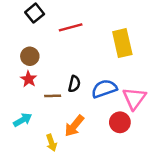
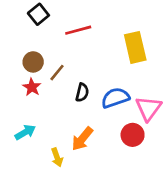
brown line: (53, 96) -> (57, 73), moved, turned -49

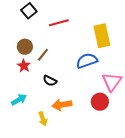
black semicircle: (82, 92) -> (50, 81), moved, turned 104
blue semicircle: (115, 98) -> (87, 61), moved
orange arrow: (82, 139) -> (62, 105), turned 42

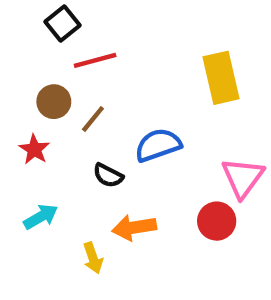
red line: (59, 23) -> (95, 60), moved
blue semicircle: (87, 61) -> (158, 145), moved
red star: (24, 66) -> (34, 149), moved

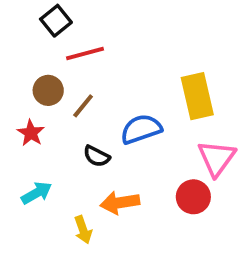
yellow rectangle: (221, 78) -> (197, 96), moved

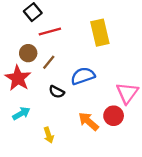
yellow rectangle: (197, 96) -> (100, 33), moved
red star: (31, 133) -> (18, 78), size x1.6
orange arrow: (120, 203) -> (89, 121), moved, turned 50

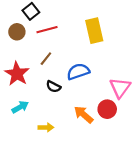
brown circle: (28, 53) -> (17, 32), moved
yellow arrow: (49, 135) -> (46, 127), turned -72

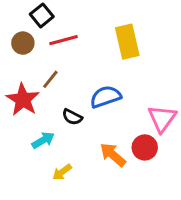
brown line: (46, 59) -> (50, 79), moved
cyan arrow: (20, 107) -> (43, 140), moved
yellow arrow: (46, 127) -> (62, 172), turned 144

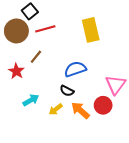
brown circle: (23, 43) -> (16, 31), size x1.5
red star: (23, 100) -> (16, 71), size x0.7
black semicircle: (72, 117) -> (67, 91), moved
yellow arrow: (62, 172) -> (56, 109), moved

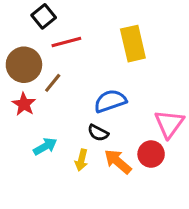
brown circle: (16, 31) -> (24, 65), moved
yellow arrow: (56, 109) -> (81, 160), turned -40

